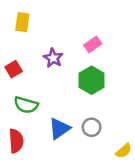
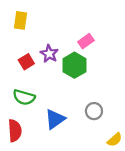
red square: (14, 69) -> (26, 62), moved
green hexagon: (92, 80) -> (74, 65), moved
gray circle: (92, 127) -> (94, 111), moved

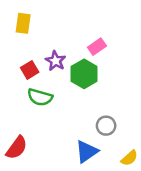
green semicircle: (24, 97) -> (40, 97), moved
blue triangle: (55, 119) -> (87, 152), moved
red semicircle: (15, 131) -> (17, 148), turned 40

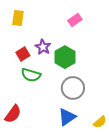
pink rectangle: (97, 47) -> (75, 20), moved
gray circle: (106, 126) -> (73, 88), moved, size x1.5

